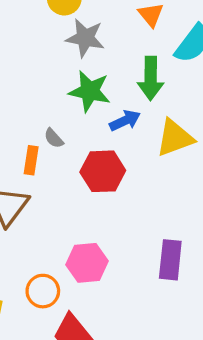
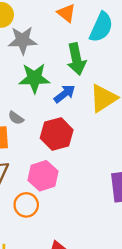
pink hexagon: (87, 263) -> (43, 176), moved
orange circle: (43, 291) -> (26, 205), moved

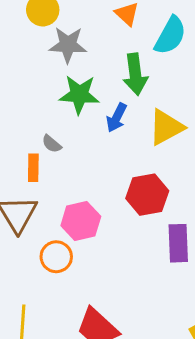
blue arrow: (65, 94) -> (117, 118), turned 150
red hexagon: (57, 134) -> (147, 195), moved

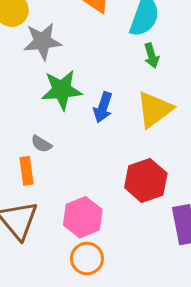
green arrow: (135, 74) -> (152, 56), moved, size x0.6
orange circle: (56, 257) -> (87, 259), moved

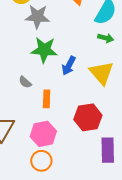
green arrow: (152, 56) -> (106, 38), turned -70
yellow triangle: (154, 109) -> (101, 73), turned -44
orange rectangle: (27, 171) -> (47, 99), moved

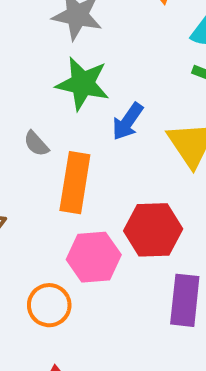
orange rectangle: (47, 99) -> (75, 183), size x1.6
pink hexagon: (43, 134) -> (94, 257), moved

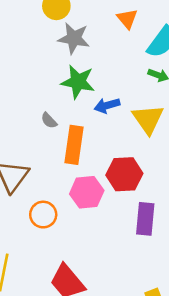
blue arrow: (128, 122) -> (107, 105), turned 40
orange circle: (49, 305) -> (43, 215), moved

